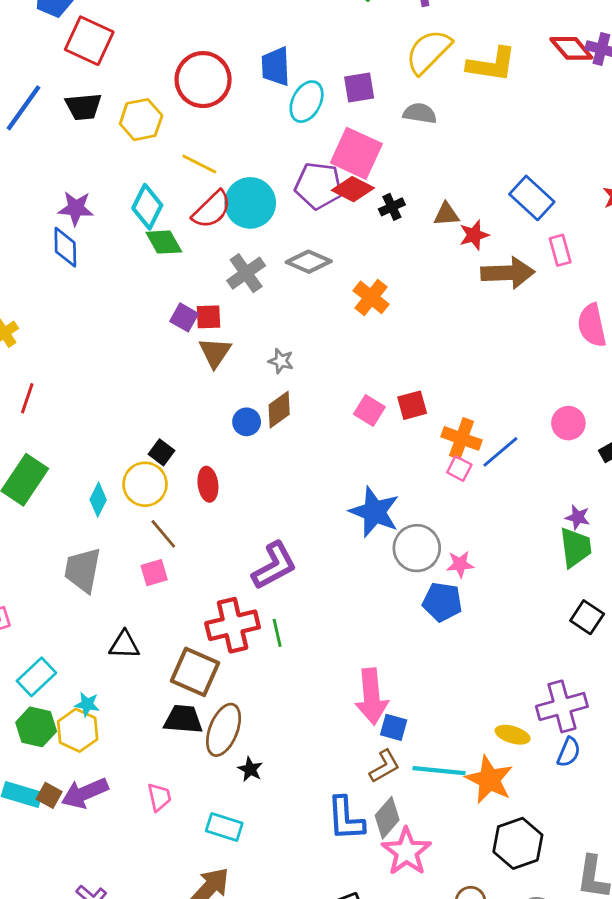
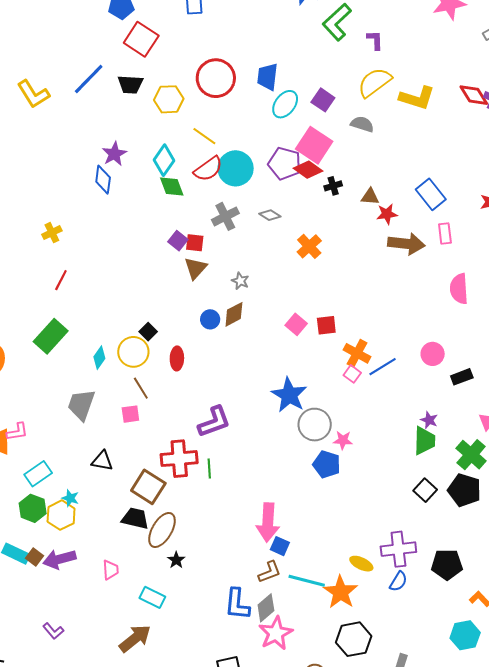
purple square: (359, 87) -> (323, 100), turned 35
purple star: (76, 208) -> (114, 154), turned 30
gray diamond: (309, 262) -> (270, 215), size x0.7

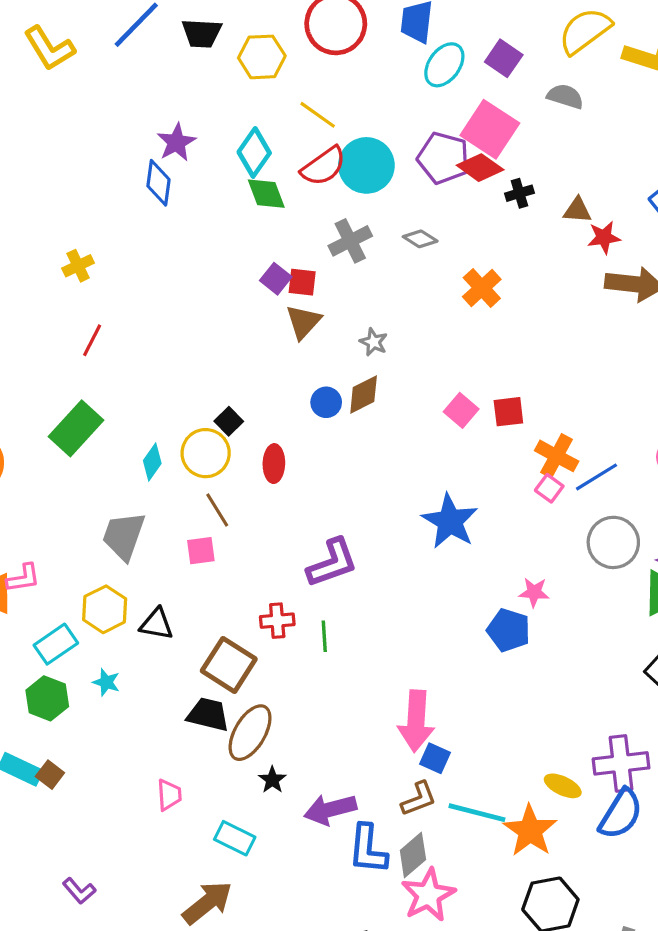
gray circle: (315, 425) -> (613, 542), moved
red cross: (179, 459) -> (277, 621), size x0.6
yellow hexagon: (61, 515) -> (105, 609), moved
purple arrow: (59, 559) -> (330, 809), moved
blue semicircle: (398, 581) -> (621, 814), size x1.6

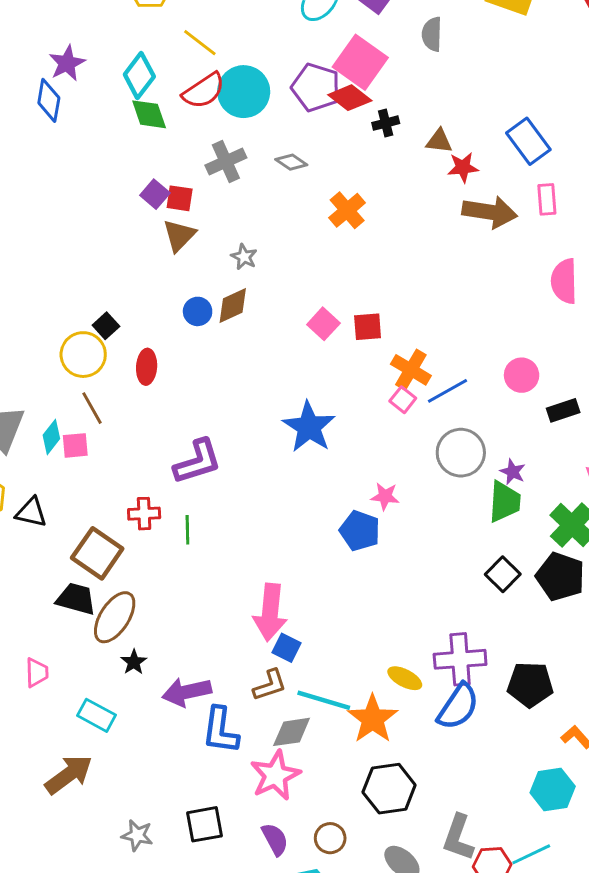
gray semicircle: (565, 96) -> (432, 34), turned -108
cyan diamond: (152, 462) -> (51, 437), moved
gray diamond: (413, 855) -> (292, 732), moved, turned 30

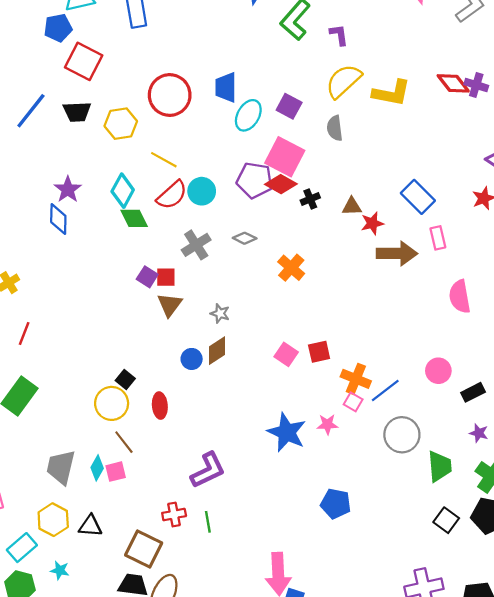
cyan circle: (244, 92) -> (202, 191), size x0.7
purple star: (513, 472) -> (479, 433), moved
pink star: (385, 496) -> (327, 424), moved

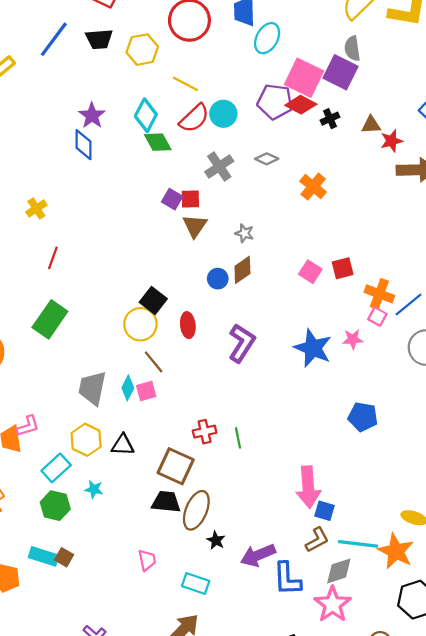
purple square: (289, 106) -> (341, 72), moved, size x1.4
black square: (125, 380) -> (153, 300), size x1.4
purple L-shape: (208, 470) -> (242, 343), moved, turned -30

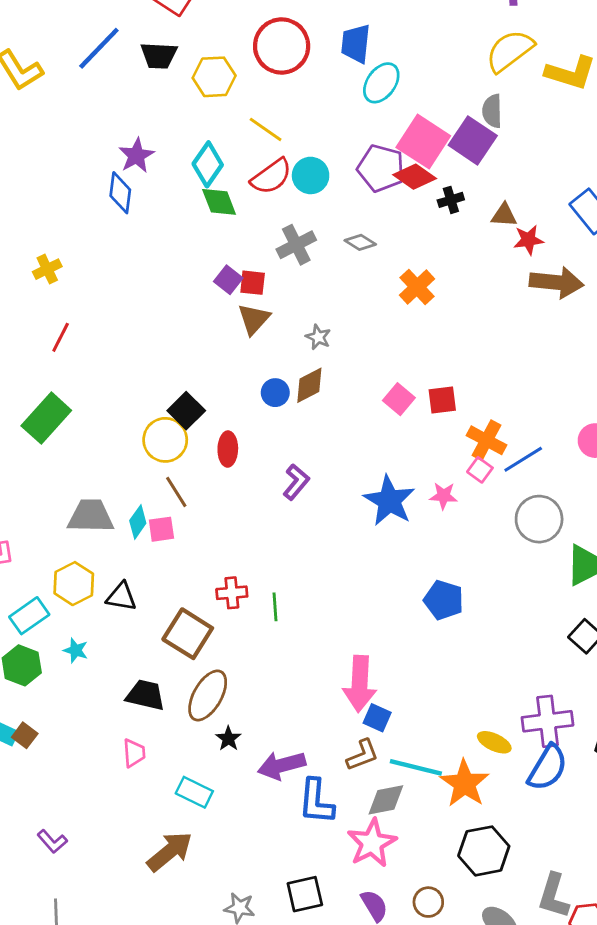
purple L-shape: (242, 343) -> (296, 482), size x0.7
gray trapezoid: (92, 388) -> (91, 516), turned 72
black trapezoid: (166, 502) -> (145, 695), moved

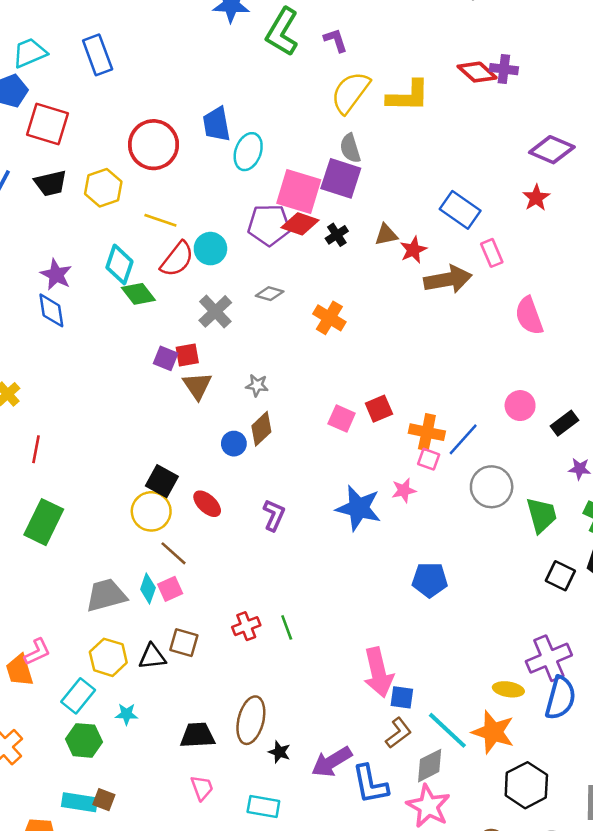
red ellipse: (228, 449) -> (207, 504), turned -32
brown square: (188, 634) -> (184, 643), moved, size x0.7
cyan line: (416, 767) -> (447, 730), turned 45

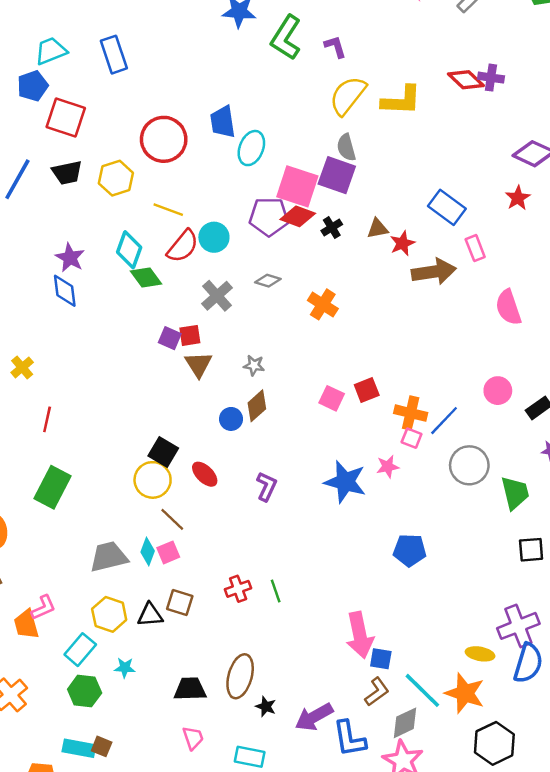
black square: (560, 576) -> (531, 550), turned -32

